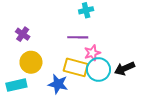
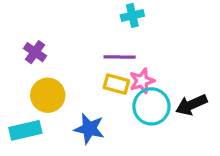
yellow rectangle: (76, 67) -> (116, 84), moved, size x0.7

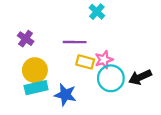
cyan cross: (132, 15) -> (97, 12), turned -35
purple line: (120, 57) -> (75, 42), moved
cyan rectangle: (25, 130) -> (36, 88), moved

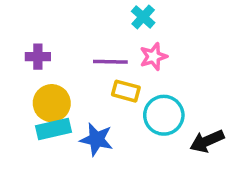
purple cross: (26, 39) -> (38, 57), turned -35
pink star: (104, 60) -> (153, 57), moved
black arrow: (140, 77) -> (207, 141), moved

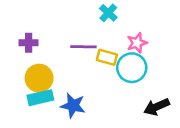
pink star: (153, 57) -> (137, 43), moved
yellow rectangle: (126, 91) -> (107, 57), moved
cyan circle: (164, 115) -> (132, 68), moved

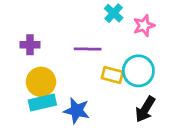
pink star: (137, 43) -> (144, 26), moved
yellow rectangle: (107, 57) -> (112, 75), moved
black arrow: (157, 107) -> (145, 109), moved, turned -35

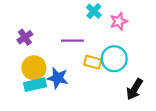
purple cross: (30, 45) -> (25, 37), turned -35
black arrow: (145, 109) -> (135, 89), moved
blue star: (77, 111) -> (58, 78), moved

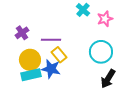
purple line: (72, 41) -> (51, 40), moved
yellow rectangle: (93, 62) -> (59, 55), moved, turned 35
black arrow: (135, 89) -> (108, 79), moved

